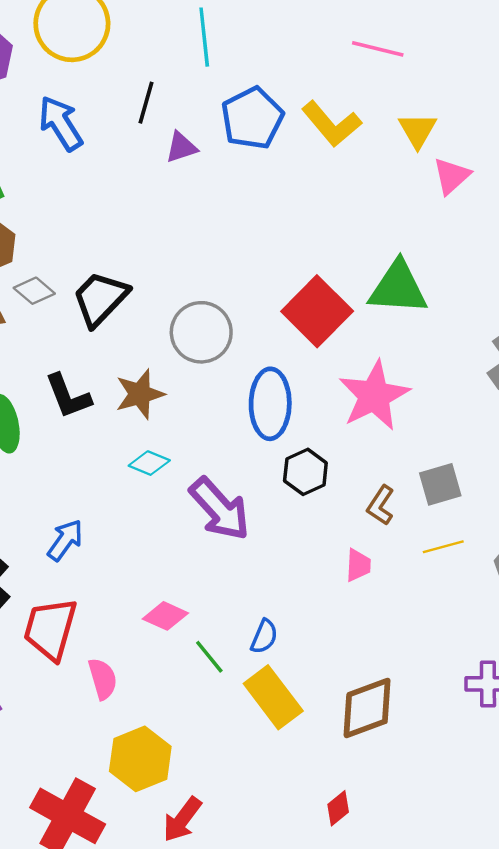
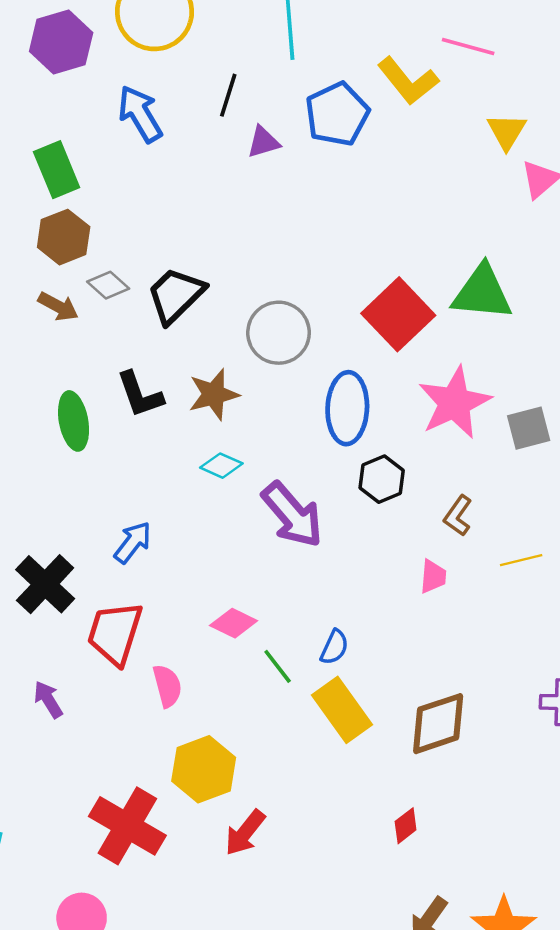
yellow L-shape: (331, 124) -> (408, 81), moved
gray square: (440, 484) -> (529, 428), moved

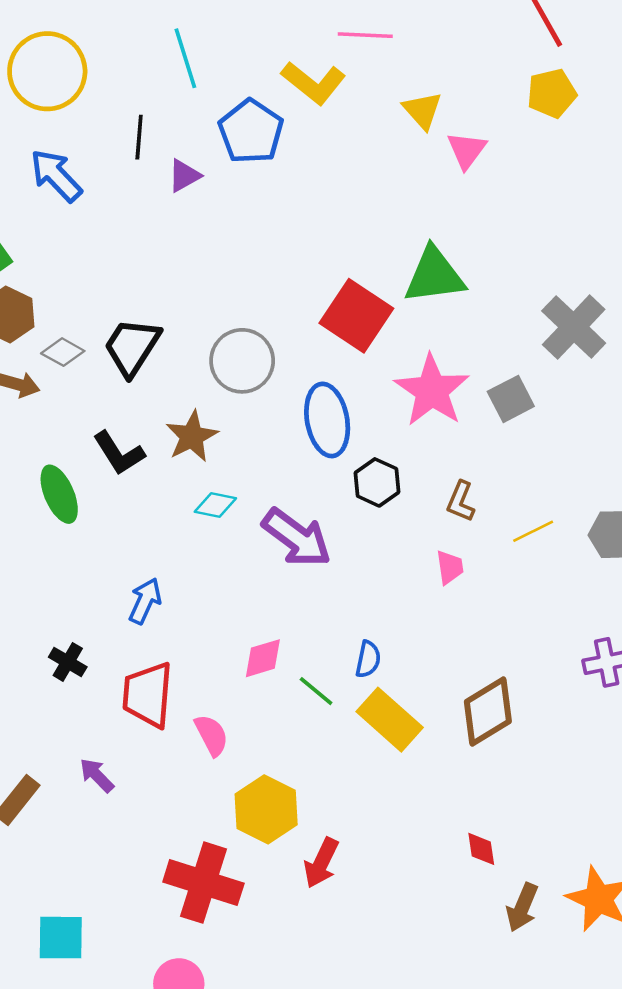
black cross: (45, 584) -> (68, 662), size x0.6
pink diamond: (234, 623) -> (263, 658), turned -30
red diamond: (406, 826) -> (481, 849), moved, turned -48

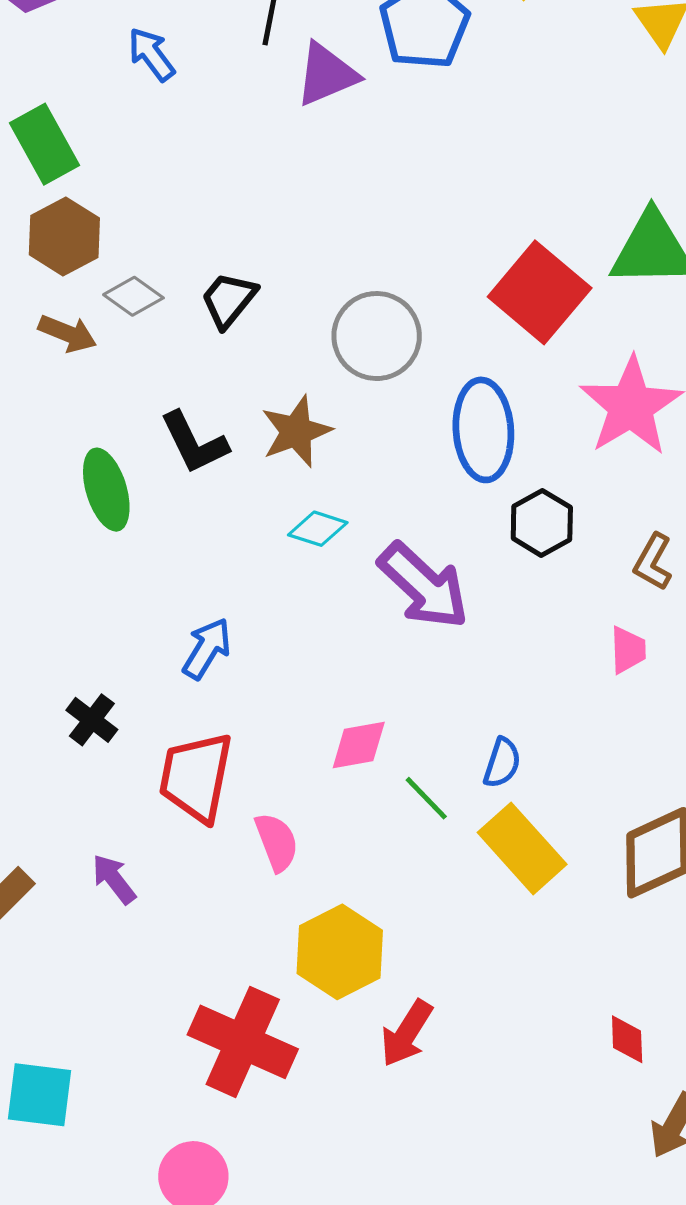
blue arrow: (56, 176) -> (151, 54), size x0.7
purple triangle: (184, 176) -> (326, 74), size x1.4
black trapezoid: (132, 347) -> (229, 300), size x0.7

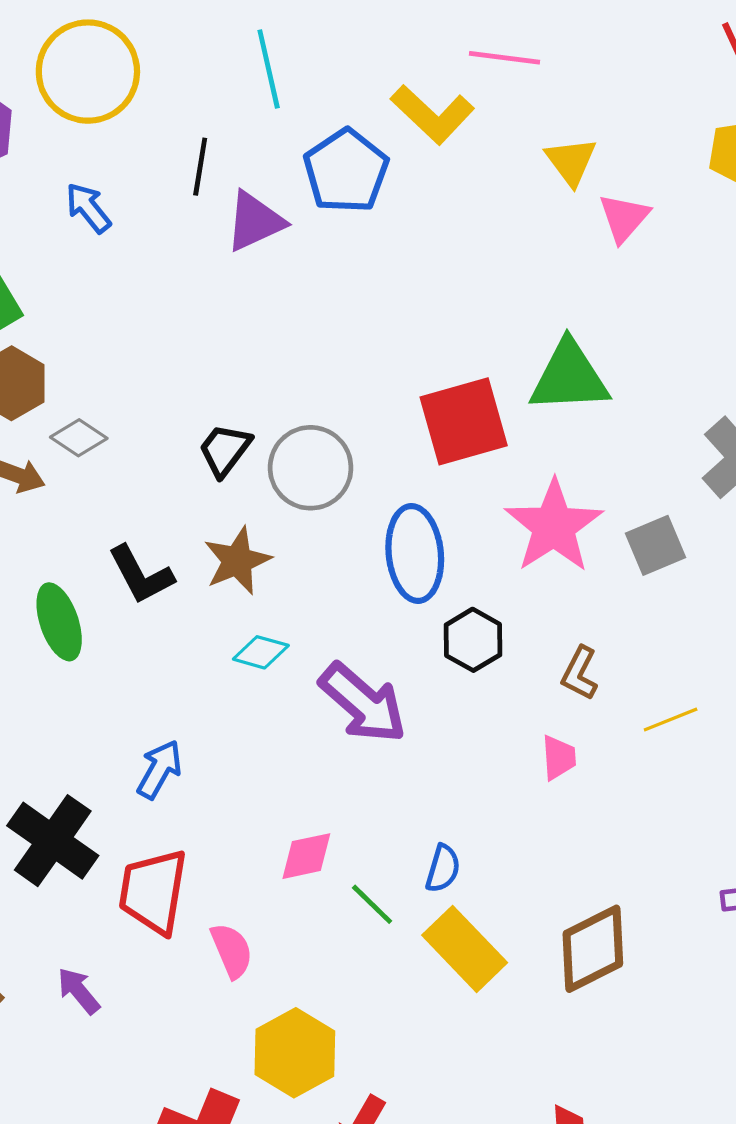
red square: (540, 292) -> (464, 421), turned 36
black trapezoid: (229, 300) -> (225, 450), moved
black cross: (92, 720) -> (53, 841), size x1.8

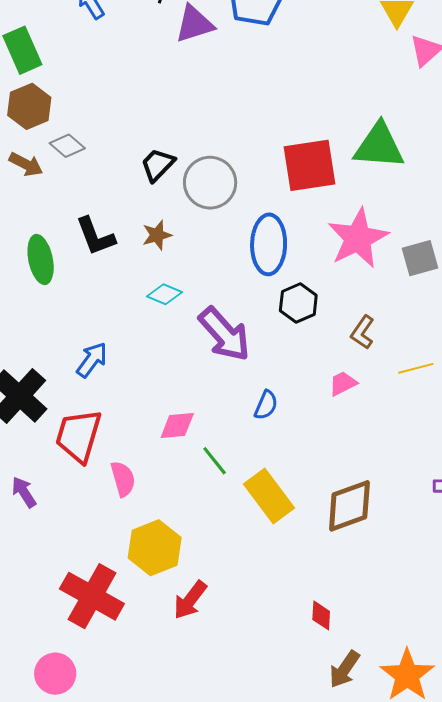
brown star: (237, 561) -> (157, 235), size x0.7
pink trapezoid: (559, 757) -> (343, 383), turned -120
blue semicircle: (443, 868) -> (266, 405), moved

